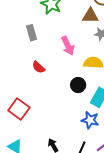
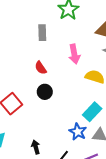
black circle: (78, 85) -> (45, 92), moved

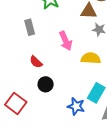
blue star: (78, 132) -> (76, 106), moved

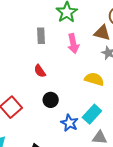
pink arrow: (66, 41) -> (73, 44), moved
black circle: (46, 84) -> (51, 100), moved

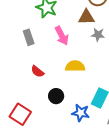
yellow semicircle: (94, 79) -> (75, 66), moved

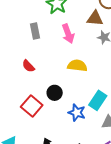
red semicircle: (37, 71) -> (28, 66), moved
red square: (20, 114) -> (32, 106), moved

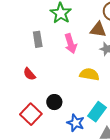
yellow semicircle: (77, 66) -> (89, 74), moved

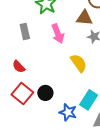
yellow semicircle: (89, 74) -> (79, 63), turned 48
red square: (31, 114) -> (22, 94), moved

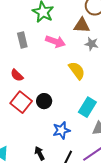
pink arrow: (58, 34) -> (55, 41), turned -48
blue star: (68, 112) -> (61, 130), moved, turned -30

